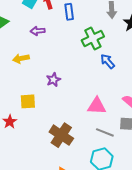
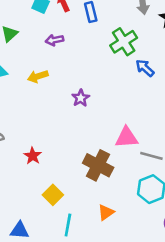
yellow square: (28, 101) -> (53, 195), moved, turned -35
pink triangle: (97, 106) -> (127, 138), moved

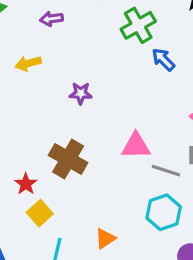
purple star: (81, 98) -> (81, 93), turned 30
red star: (33, 156) -> (26, 184), moved
brown cross: (98, 165) -> (68, 159), moved

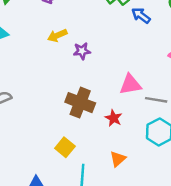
yellow arrow: (28, 63) -> (57, 36), moved
red star: (26, 184) -> (114, 118), moved

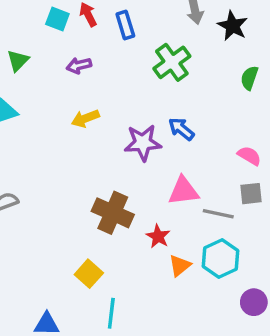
blue arrow: (141, 15) -> (181, 129), moved
purple star: (82, 51) -> (143, 143), moved, size x1.5
orange triangle: (118, 159) -> (180, 266), moved

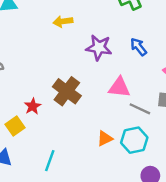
blue arrow: (181, 129) -> (139, 47), moved
red star: (158, 236) -> (33, 106), moved
yellow square: (89, 274) -> (15, 126), moved

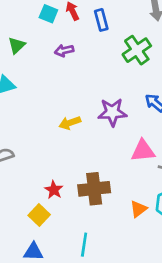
yellow arrow: (63, 21) -> (70, 123), moved
brown cross: (67, 91) -> (94, 189), moved, turned -32

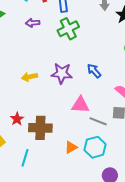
green cross: (137, 50) -> (68, 29), moved
red star: (54, 190) -> (17, 119), moved
cyan line: (84, 245) -> (25, 158), moved

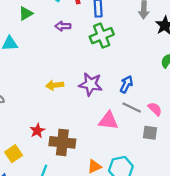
blue arrow: (94, 71) -> (126, 84), turned 63
gray line: (98, 121) -> (132, 107), moved

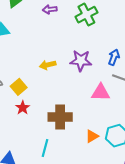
red star: (37, 131) -> (23, 108), moved
yellow square: (14, 154) -> (19, 87), moved

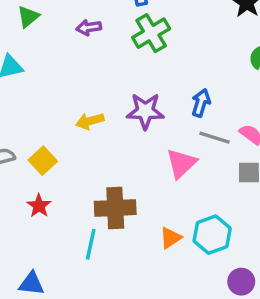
pink triangle: (101, 93) -> (181, 163), turned -42
red star: (23, 108) -> (39, 206), moved
cyan line: (45, 148) -> (91, 244), moved

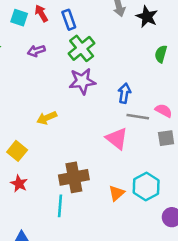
purple star: (145, 111) -> (82, 81), moved
pink triangle: (181, 163) -> (117, 139), turned -30

